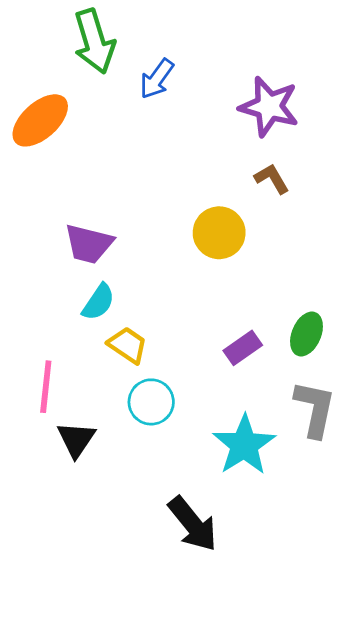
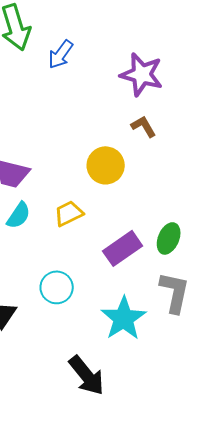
yellow trapezoid: (128, 345) -> (69, 213), moved, turned -60
purple rectangle: (243, 348) -> (123, 248), size x1.4

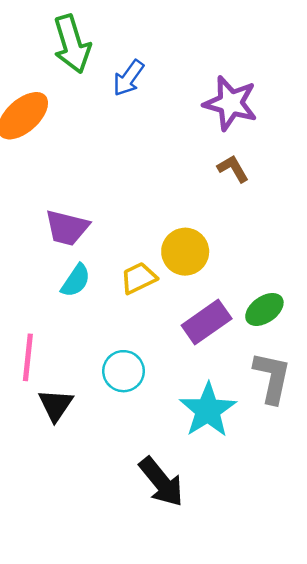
yellow circle: (106, 165) -> (185, 252), moved
green ellipse: (169, 238) -> (264, 309), turned 32

